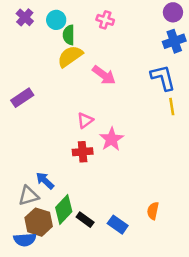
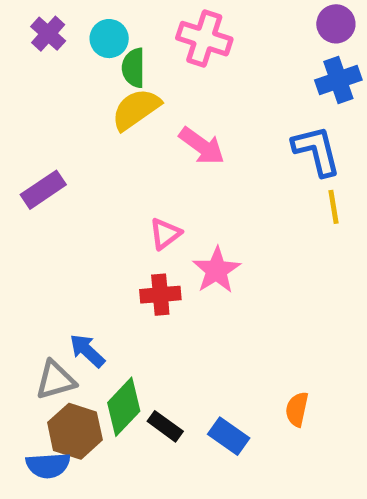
pink cross: (105, 20) -> (204, 39), size x1.5

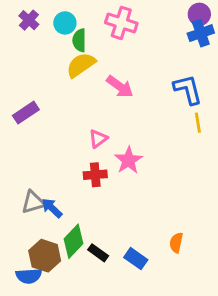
blue cross: (338, 80) -> (201, 33), moved
gray triangle: (55, 380) -> (33, 202), moved

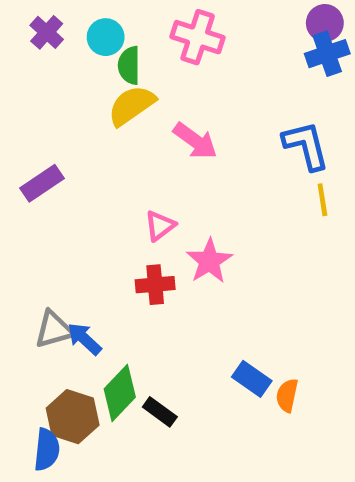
blue rectangle: (136, 259) -> (252, 379), moved
blue semicircle: (29, 276) -> (47, 450), turned -80

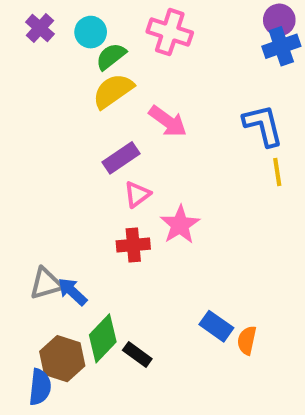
green semicircle: (129, 65) -> (111, 56), turned 52
purple rectangle: (42, 183) -> (121, 158), moved

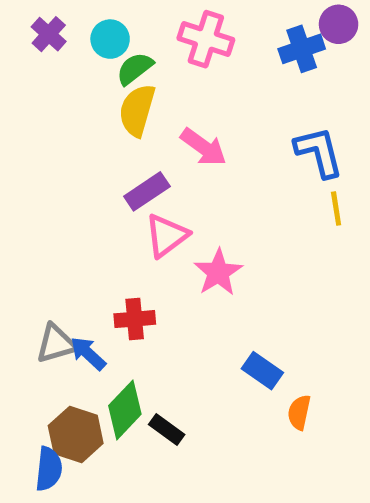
blue cross: (281, 46) -> (302, 49), moved
yellow semicircle: (113, 91) -> (137, 110), turned -39
pink triangle: (137, 194) -> (167, 236), size x1.4
red cross: (133, 245) -> (135, 319), moved
blue rectangle: (216, 326) -> (262, 371), moved

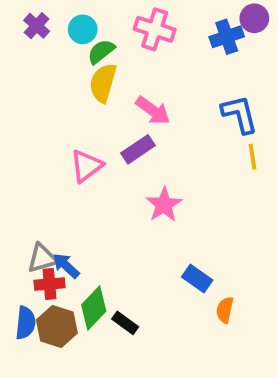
purple rectangle: (147, 191) -> (138, 149), moved
pink triangle: (167, 236) -> (86, 166), moved
red cross: (135, 319) -> (49, 284), moved
blue semicircle: (49, 469) -> (25, 323), moved

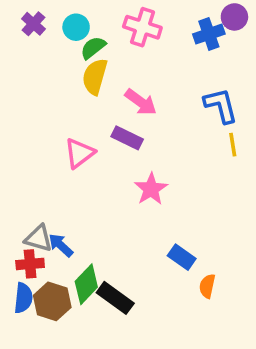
purple rectangle: (138, 149) -> (127, 138), turned 60
gray triangle: (42, 258) -> (39, 238), turned 32
red cross: (49, 284) -> (30, 264), moved
black rectangle: (125, 323) -> (115, 298), size x1.5

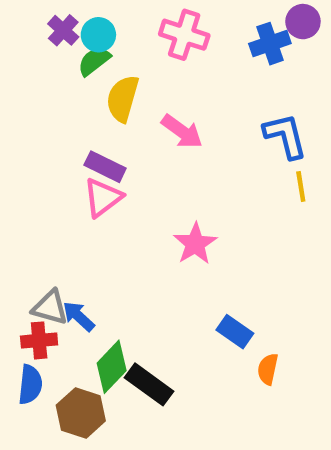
purple cross: (33, 24) -> (63, 30), moved
green semicircle: (93, 48) -> (94, 61), moved
purple rectangle: (127, 138) -> (105, 167), moved
brown hexagon: (52, 301) -> (81, 413), moved

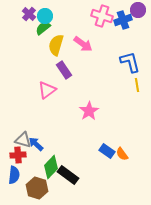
pink cross: (184, 35) -> (102, 16), moved
pink arrow: (182, 132) -> (83, 44), moved
purple rectangle: (105, 167) -> (64, 70), moved, turned 30
orange semicircle: (268, 369) -> (122, 154), moved, turned -48

